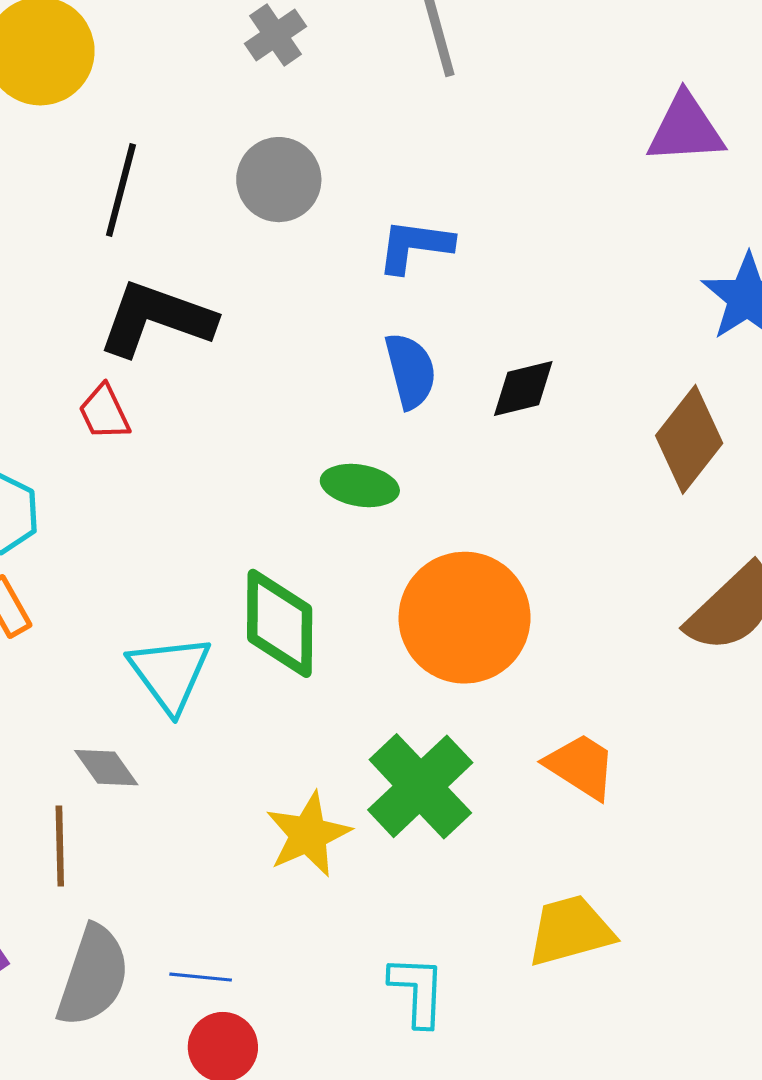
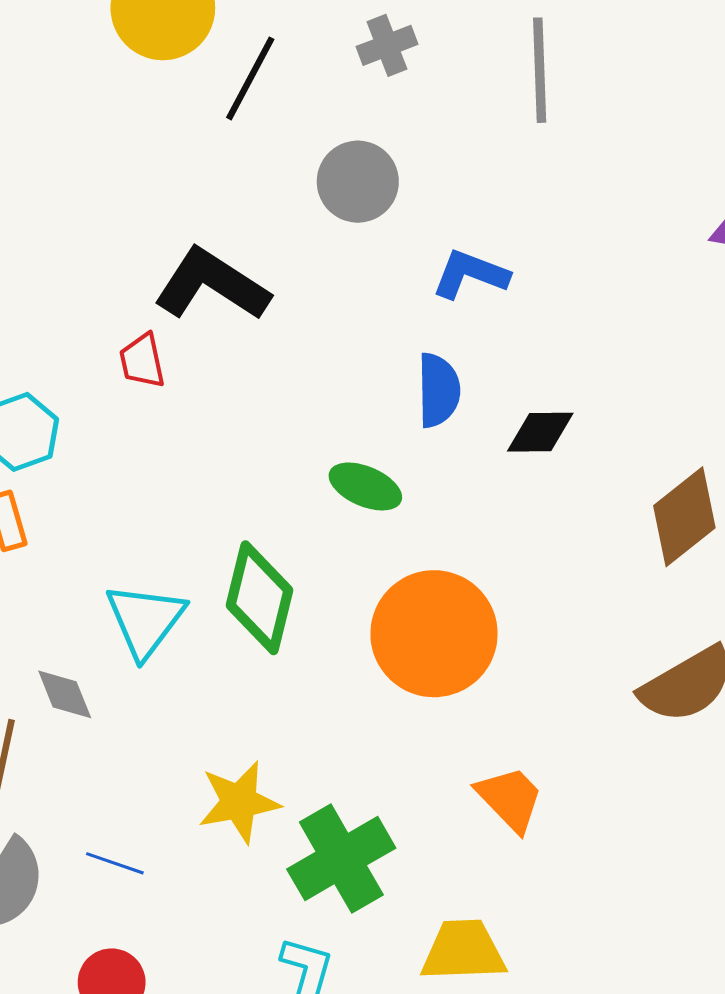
black line: (121, 190) -> (250, 78), moved
green cross: (420, 786) -> (341, 859), moved
blue line: (201, 977) -> (115, 863), moved

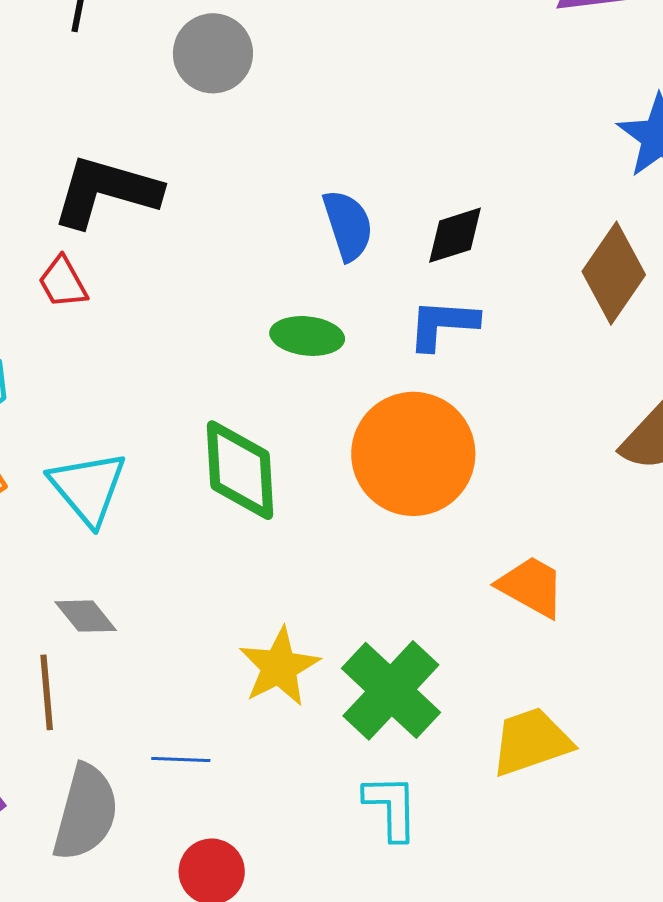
blue L-shape: (470, 274) -> (443, 324), moved
cyan triangle: (145, 620) -> (88, 488), moved

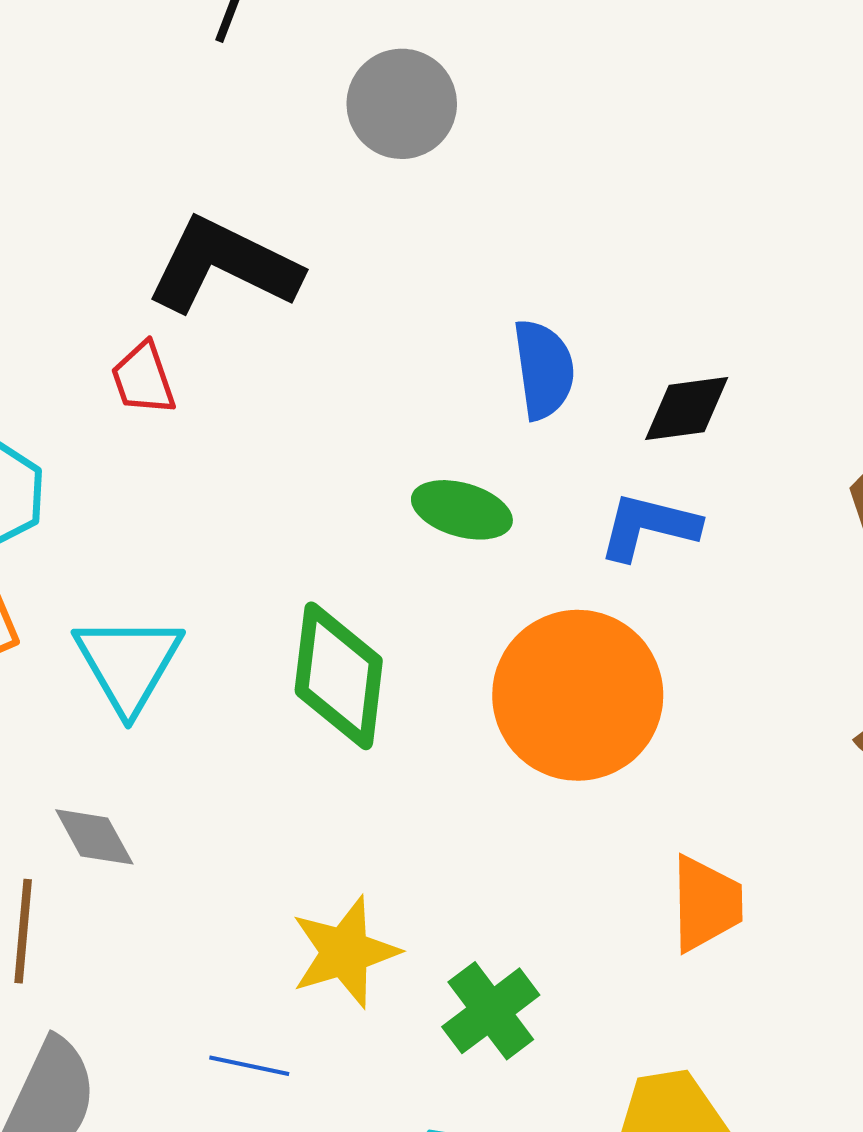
orange trapezoid: (531, 587) -> (706, 903), turned 50
green cross: (391, 690) -> (491, 1011), size x0.7
blue line: (181, 760) -> (249, 1066), moved

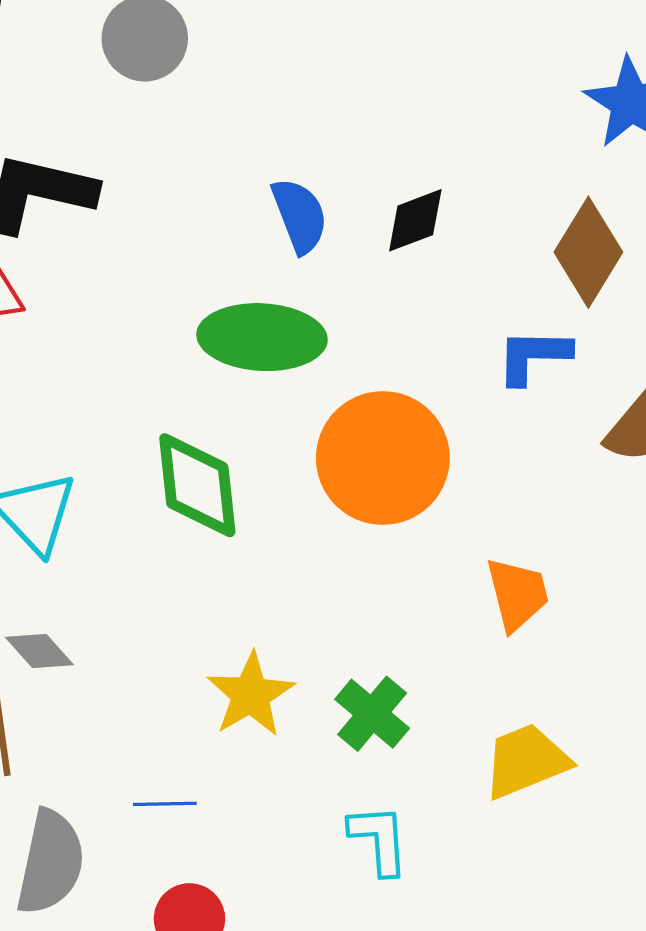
green ellipse: (462, 510) -> (262, 337), size x1.6
blue L-shape: (649, 527) -> (533, 356), moved
blue line: (249, 1066) -> (165, 804), moved

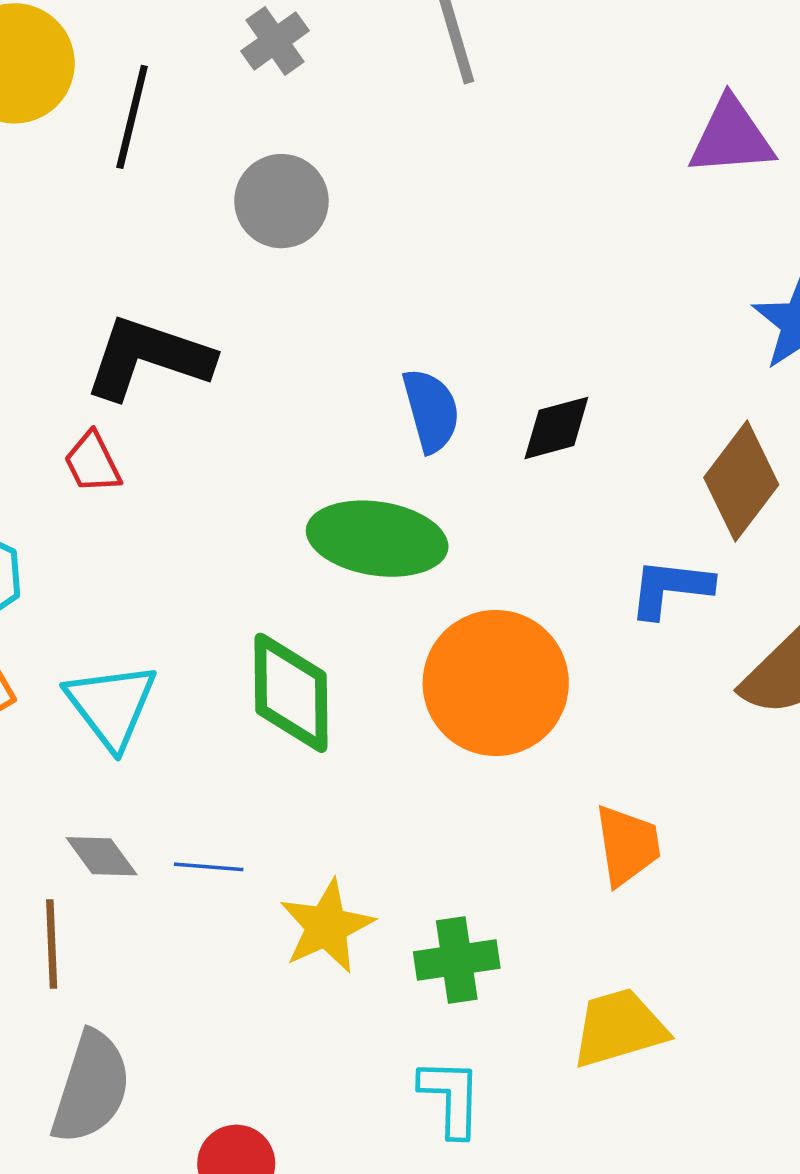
green cross: (372, 714) -> (457, 960), turned 36
blue line: (165, 804) -> (209, 867), moved

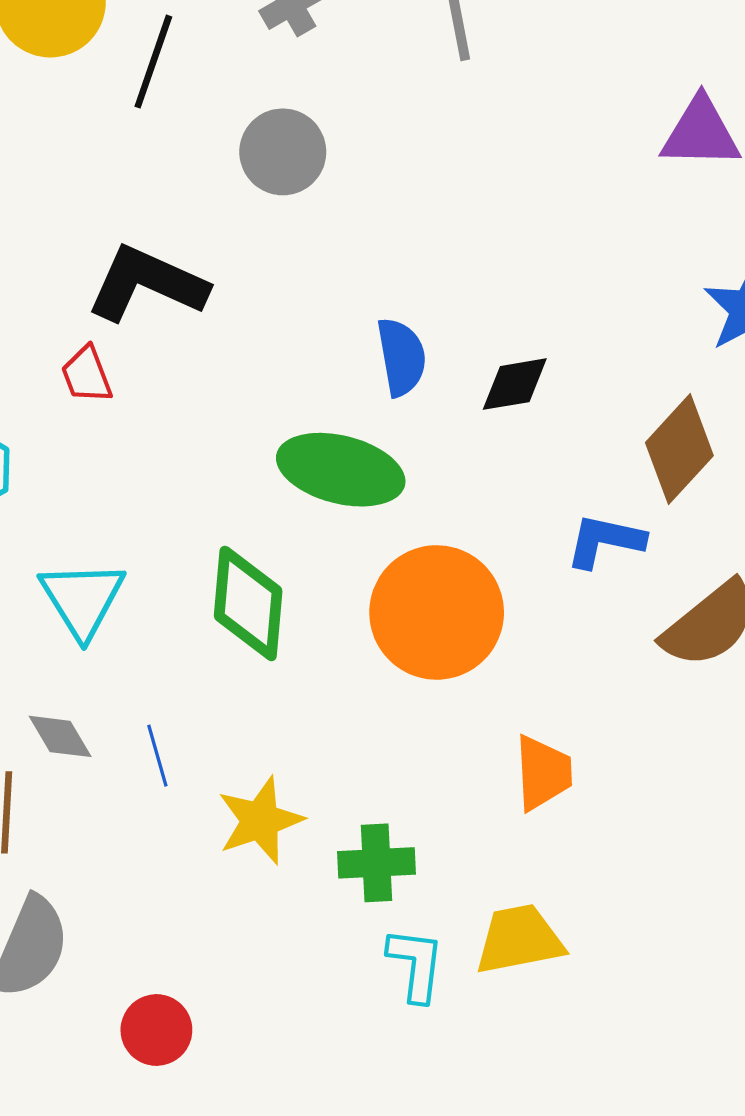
blue line: (209, 867) -> (157, 756), turned 64
cyan L-shape: (451, 1097) -> (416, 964), moved

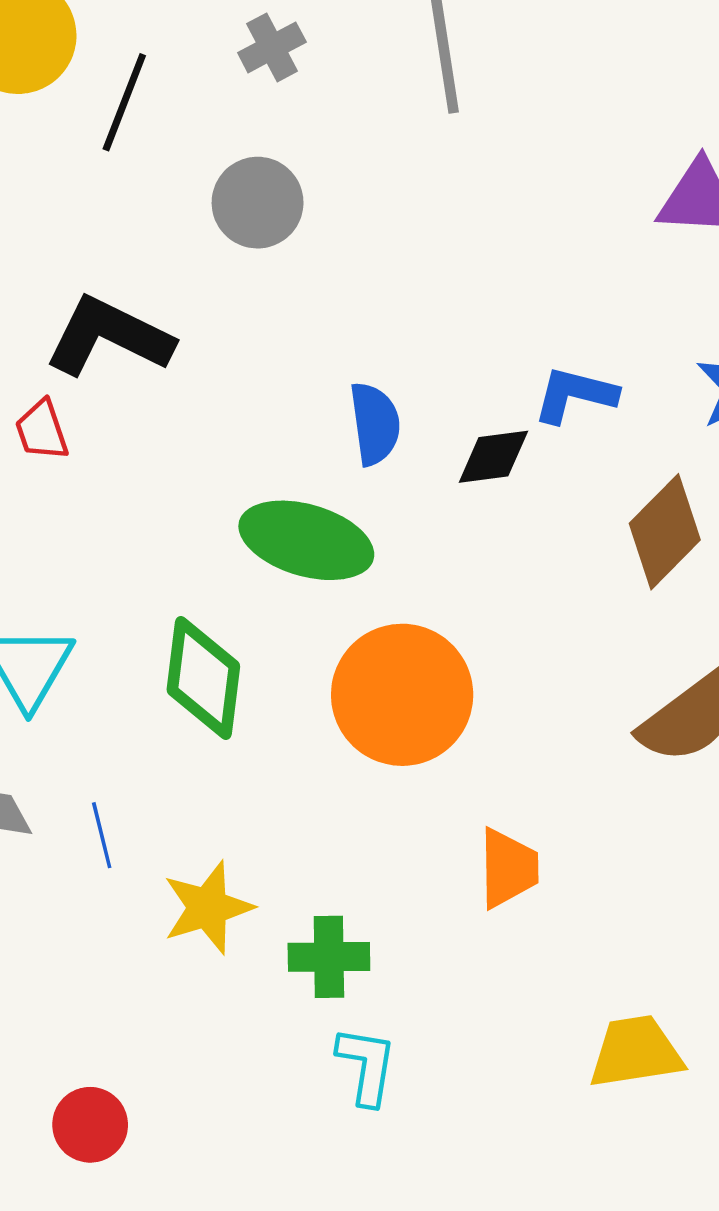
blue L-shape: (605, 541) -> (575, 395), moved
yellow trapezoid: (519, 939) -> (636, 1052), moved

